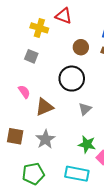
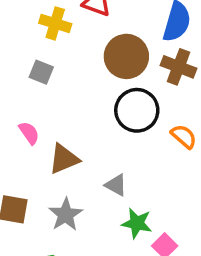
brown circle: (81, 47) -> (126, 56), size x1.6
black circle: (72, 79) -> (137, 110), moved
gray triangle: (85, 109) -> (116, 185), moved, turned -48

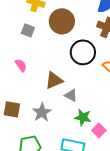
brown circle: (126, 56) -> (62, 21), moved
brown triangle: (64, 159) -> (54, 80), moved

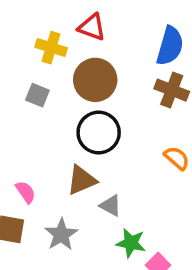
black circle: (83, 52) -> (99, 133), moved
pink semicircle: (21, 65) -> (26, 192), moved

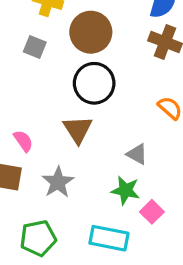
brown triangle: (82, 180) -> (78, 129), turned -40
gray triangle: (111, 206) -> (137, 154), moved

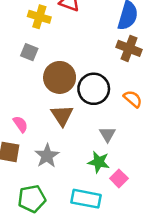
brown circle: (91, 32) -> (60, 77), moved
black circle: (94, 83) -> (94, 89), moved
gray triangle: (137, 154) -> (108, 134), turned 30

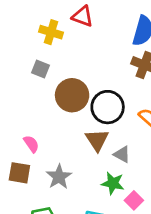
brown triangle: (62, 115) -> (97, 140), moved
gray triangle: (108, 134) -> (122, 154), turned -30

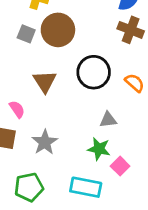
brown circle: (72, 95) -> (58, 30), moved
brown triangle: (97, 140) -> (45, 81), moved
gray triangle: (122, 154) -> (108, 120), turned -36

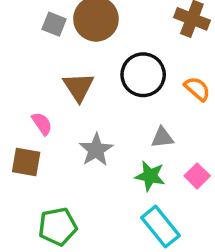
gray star: (45, 142) -> (96, 150), moved
pink square: (120, 166) -> (197, 176), moved
cyan rectangle: (86, 187) -> (161, 227), moved, turned 40

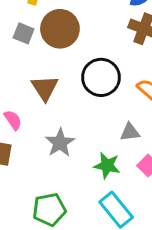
gray triangle: (162, 138) -> (130, 132), moved
green pentagon: (58, 227) -> (49, 210), moved

